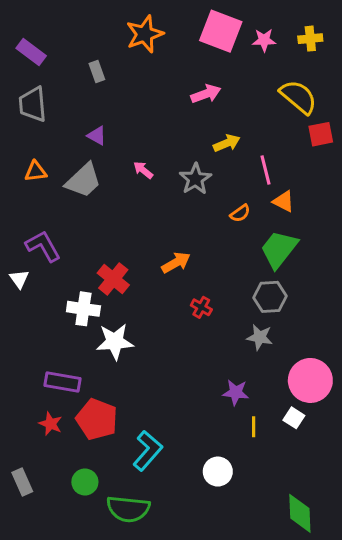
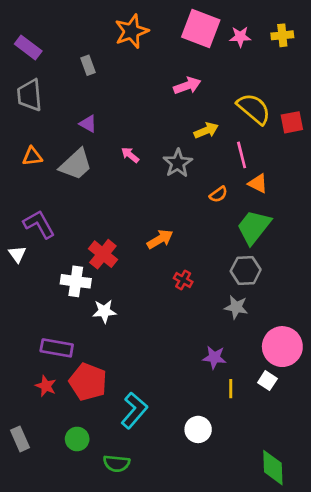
yellow semicircle: (298, 97) -> (254, 109), moved
white star: (115, 342) -> (104, 311), size x0.7
green semicircle: (128, 509) -> (117, 463), size x0.7

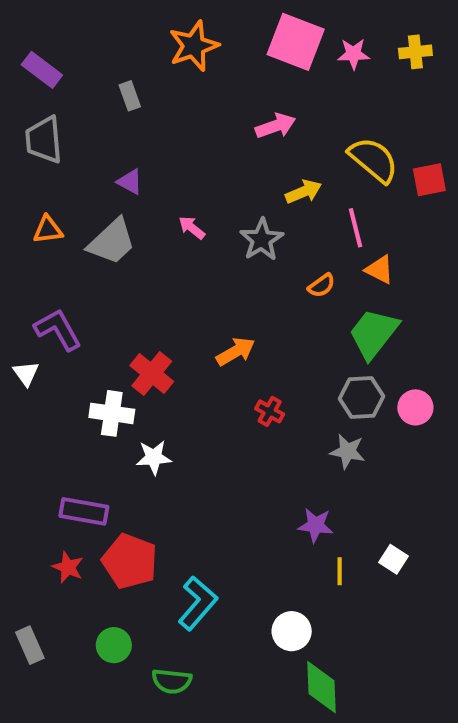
pink circle: (282, 347) -> (415, 407), moved, size x0.6
green diamond: (273, 468) -> (322, 687), moved

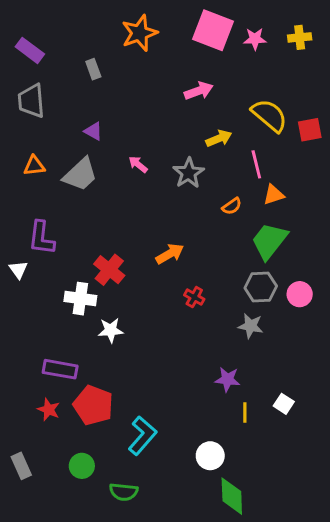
orange triangle: (379, 270) -> (274, 195), turned -45
purple L-shape: (58, 330) -> (41, 238), turned -144

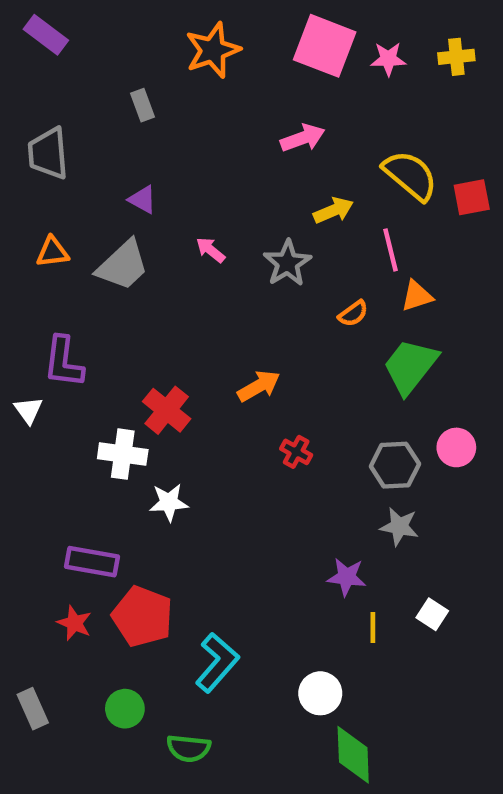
purple rectangle: (30, 50) -> (46, 35), moved
gray hexagon: (261, 287) -> (395, 465), moved
gray star: (251, 326) -> (399, 526), moved

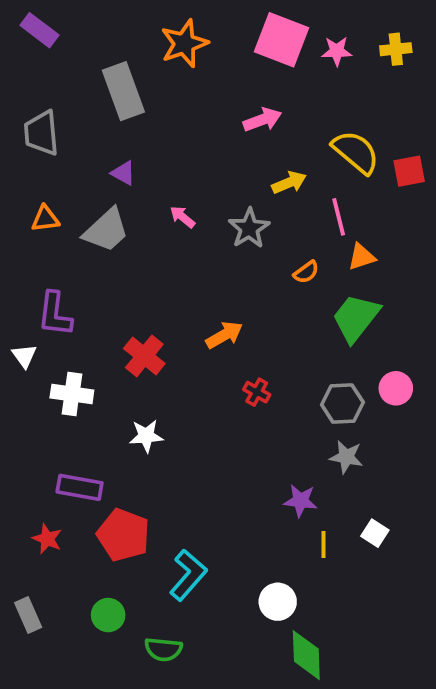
gray rectangle: (142, 105) -> (123, 91), size x2.0
white cross: (123, 454) -> (72, 394), moved
red star: (74, 623) -> (47, 539), moved

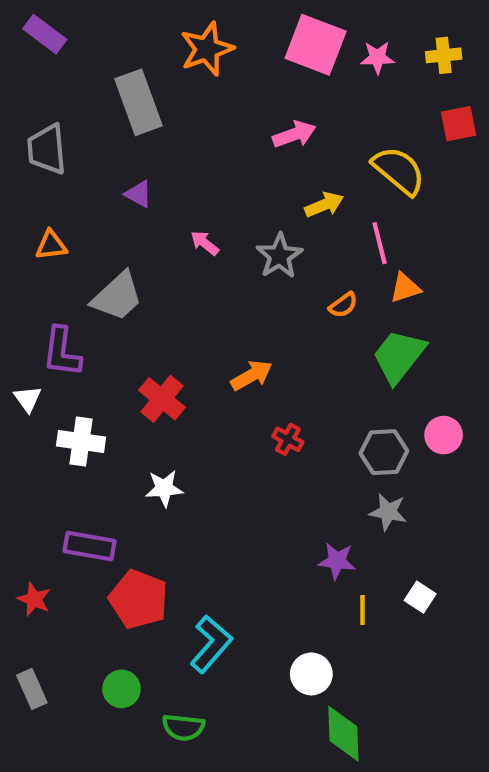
red square: (409, 171) -> (459, 124), moved
gray trapezoid: (106, 230) -> (117, 296), moved
red star: (47, 539) -> (34, 599), moved

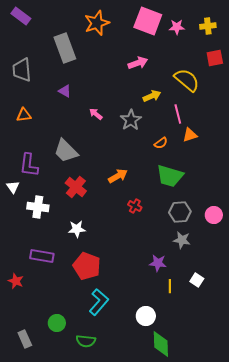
gray trapezoid: (117, 296) -> (66, 151), moved, turned 88
green trapezoid: (399, 356) -> (170, 176), moved, turned -112
pink circle: (444, 435) -> (214, 215), moved
red pentagon: (139, 599) -> (87, 266), moved
gray rectangle: (32, 689) -> (25, 339), moved

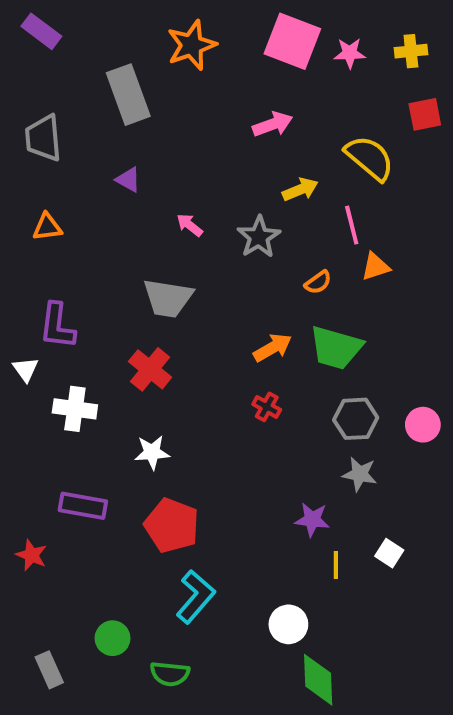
gray trapezoid: (66, 151) -> (168, 298), moved, turned -36
orange arrow: (118, 176) -> (273, 348), moved

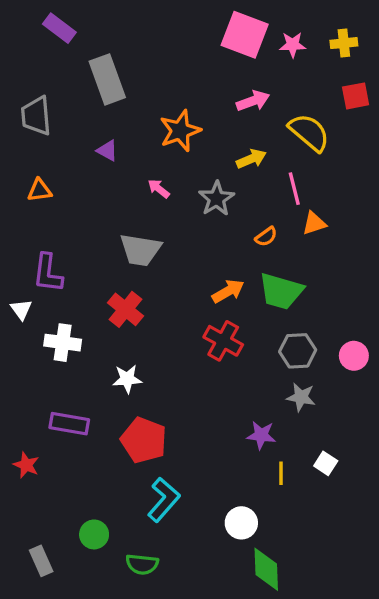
purple rectangle: (41, 31) -> (59, 28), moved
orange star: (192, 45) -> (180, 131), moved
pink arrow: (273, 124) -> (253, 101), moved
red cross: (267, 407) -> (223, 341), size x1.6

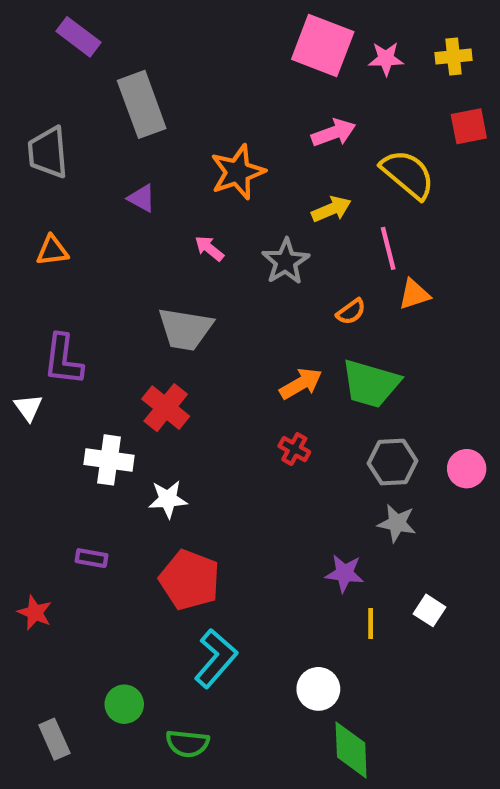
red cross: (223, 341) -> (294, 449), size x0.6
white cross: (63, 343) -> (109, 460), moved
purple rectangle: (69, 424) -> (92, 558), size x0.6

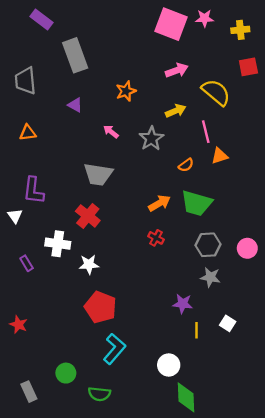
pink star: (386, 59) -> (205, 18), moved
orange star: (238, 172) -> (126, 91), size x0.7
purple rectangle: (92, 558) -> (27, 263), moved, turned 49

